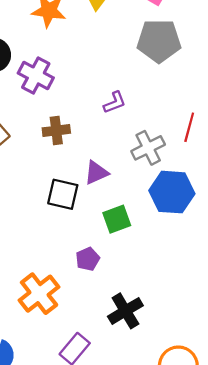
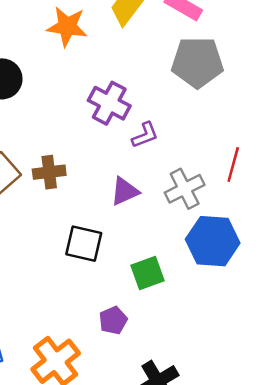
purple cross: (36, 75) -> (109, 103), moved
brown cross: (56, 131) -> (49, 172), moved
purple triangle: (96, 173) -> (125, 191), moved

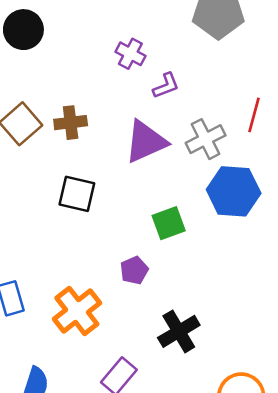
purple cross: (109, 103) -> (130, 54), size x0.7
purple triangle: (125, 191) -> (146, 142), size x1.5
black square: (84, 244) -> (77, 194), moved

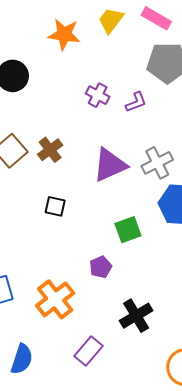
purple L-shape: (166, 86) -> (136, 102), moved
brown cross: (71, 123) -> (50, 150), turned -30
black square: (77, 194) -> (55, 206), size x0.7

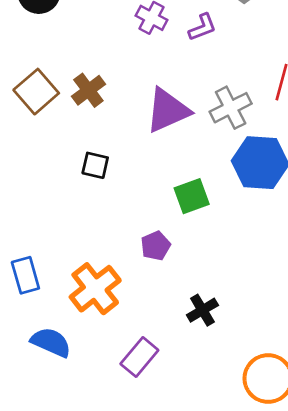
black cross: (136, 316) -> (202, 310), size x0.7
blue semicircle: (22, 359) -> (51, 342), moved, turned -84

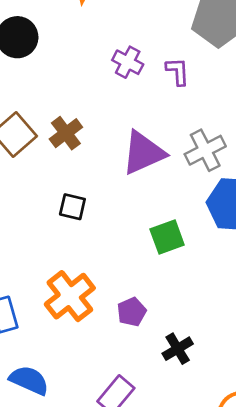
purple L-shape: (202, 27) -> (178, 71), turned -72
purple pentagon: (156, 246) -> (132, 312), moved
orange cross: (95, 289) -> (70, 296), moved

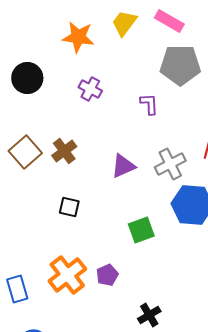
purple cross: (128, 62) -> (90, 89), moved
purple triangle: (143, 153) -> (123, 166), size x0.7
purple pentagon: (132, 312) -> (107, 275), moved

